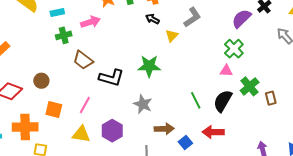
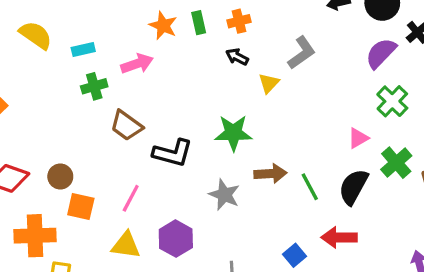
green cross: (234, 49) -> (392, 101), moved
pink triangle: (226, 71) -> (358, 138), turned -32
brown circle: (41, 81) -> (60, 176), moved
brown arrow: (164, 129) -> (270, 174), moved

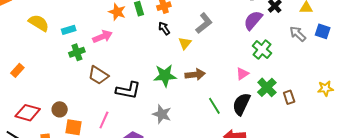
black arrow: (237, 57) -> (164, 28), turned 32
brown arrow: (270, 174) -> (195, 75), moved

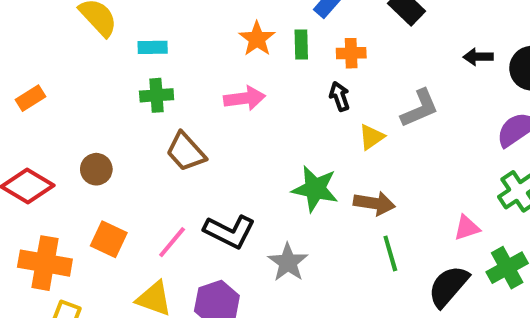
pink arrow: (103, 37) -> (244, 98), moved
black L-shape: (128, 90) -> (229, 232), moved
green line: (214, 106) -> (390, 253), moved
brown circle: (60, 109) -> (96, 169), moved

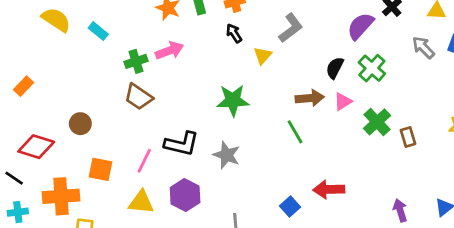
cyan rectangle: (153, 47) -> (98, 31), turned 54
green cross: (157, 95) -> (136, 61), moved
brown arrow: (374, 203) -> (310, 98), moved
black semicircle: (448, 286) -> (335, 68), moved, size x0.7

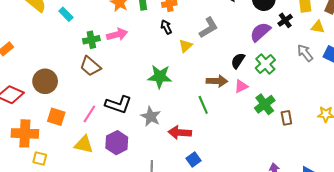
brown circle: (80, 124) -> (45, 81), size x1.5
red arrow: (329, 189) -> (180, 133), moved

